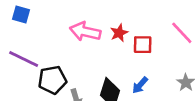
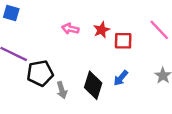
pink arrow: (85, 32) -> (70, 29), size x0.6

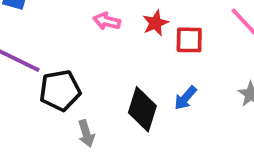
gray arrow: (62, 90) -> (86, 134), moved

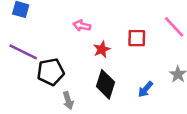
red star: (155, 23) -> (102, 49), moved
blue arrow: (185, 98) -> (145, 89), moved

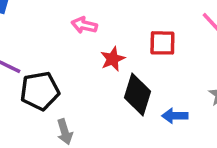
black diamond: (106, 84) -> (138, 94), moved
blue arrow: (145, 89) -> (175, 116), turned 49

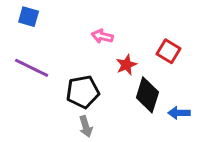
red square: (162, 43) -> (168, 51), turned 30
black pentagon: (40, 91) -> (83, 92), moved

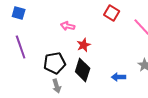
red square: (168, 51) -> (112, 13), moved
purple line: (32, 68) -> (21, 47), turned 45
black diamond: (147, 95) -> (83, 70), moved

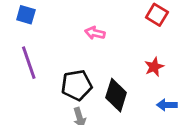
red star: (84, 45) -> (154, 67), moved

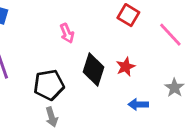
pink arrow: (95, 33) -> (67, 33), turned -126
black diamond: (116, 95) -> (93, 70), moved

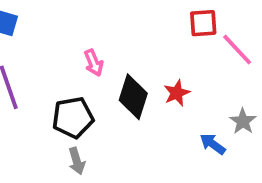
red square: (128, 15) -> (203, 23), moved, turned -35
pink arrow: (67, 33) -> (94, 63), moved
blue arrow: (138, 104) -> (213, 144), moved, turned 36

